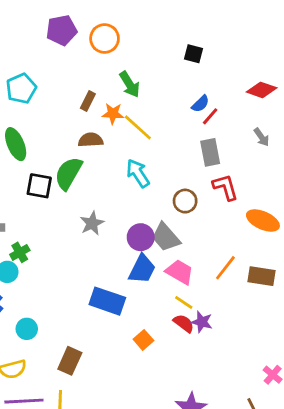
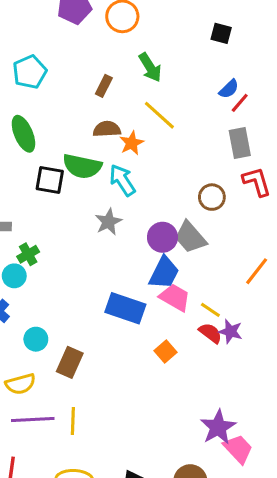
orange star: (113, 114) -> (132, 143), moved, turned -30
green semicircle: (68, 173) -> (82, 166), turned -108
cyan arrow: (138, 173) -> (122, 180), moved
pink trapezoid: (180, 272) -> (175, 297), moved
brown rectangle: (70, 361) -> (70, 362), moved

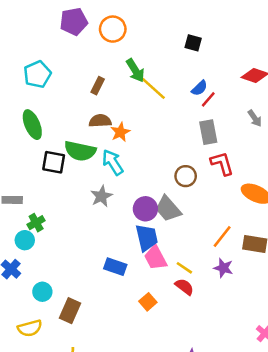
yellow line: (159, 115) -> (153, 88), moved
blue trapezoid: (164, 273) -> (147, 238), turned -40
pink trapezoid: (175, 297) -> (155, 258), turned -148
blue rectangle: (125, 308) -> (115, 267), size x0.7
purple star: (230, 331) -> (223, 268), moved

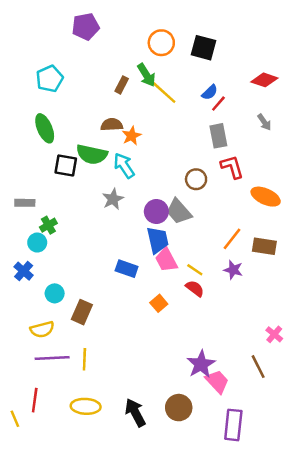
orange circle: (113, 29) -> (161, 43), moved
black square: (193, 43) -> (204, 48), size x1.5
brown rectangle: (98, 86) -> (122, 85), moved

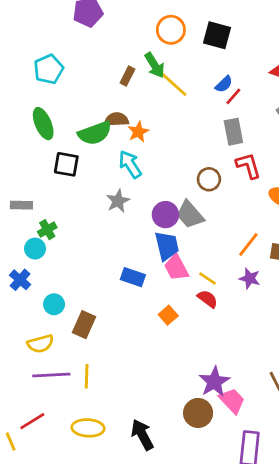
green semicircle: (92, 154) -> (95, 133), moved, turned -32
red line: (35, 400) -> (32, 421), turned 50
brown circle: (179, 408) -> (198, 413), moved

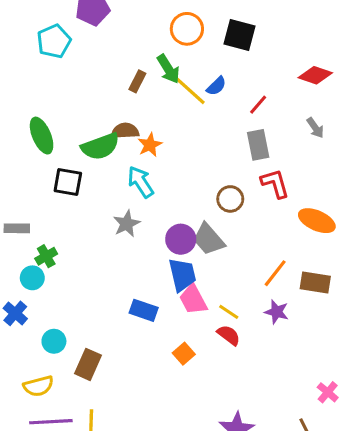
cyan pentagon: (49, 69) -> (54, 41), moved
blue semicircle: (224, 84) -> (216, 86), moved

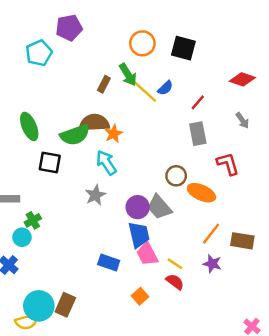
brown semicircle: (125, 131) -> (94, 123), size x1.4
red L-shape: (275, 184) -> (228, 164), moved
orange ellipse: (317, 221) -> (201, 193), moved
cyan circle: (54, 341) -> (39, 306), moved, size x1.6

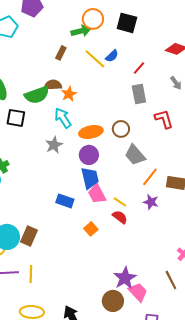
green arrow: (128, 75) -> (81, 31), moved, turned -72
brown semicircle: (94, 123) -> (53, 85), size x0.7
orange ellipse: (201, 193) -> (91, 132), moved, turned -35
gray trapezoid: (159, 207) -> (135, 155), moved

